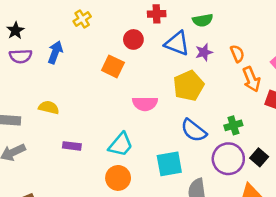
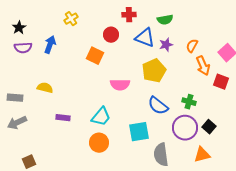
orange semicircle: (237, 54) -> (192, 46), turned -128
green cross: (233, 125) -> (189, 102), turned 32

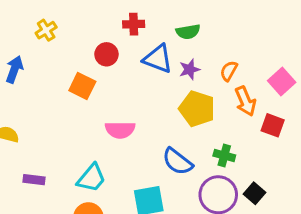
yellow pentagon: (154, 71) -> (197, 109), moved, turned -30

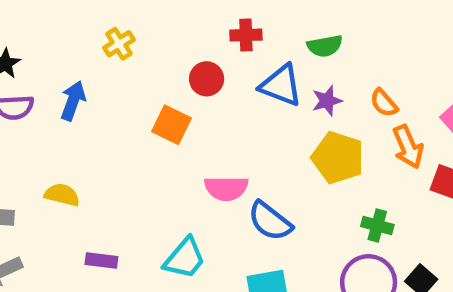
orange semicircle: (229, 71) -> (384, 103), turned -70
blue semicircle: (177, 162) -> (270, 221), moved

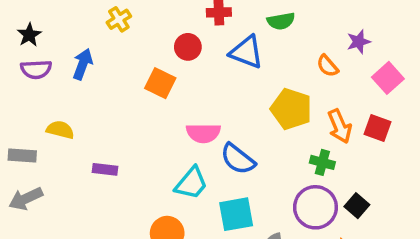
purple star: (327, 101) -> (359, 42), moved
orange arrow: (408, 147) -> (340, 126), moved
yellow semicircle: (62, 195) -> (60, 130), moved
cyan trapezoid: (185, 258) -> (191, 183), moved
purple rectangle: (101, 261) -> (105, 169), moved

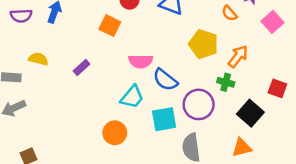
orange arrow: (340, 126) -> (238, 56), turned -120
red square: (378, 128) -> (277, 88), moved
purple rectangle: (105, 169) -> (82, 67), moved, turned -49
black square: (357, 206) -> (250, 113), size x1.5
purple circle: (315, 207) -> (199, 104), moved

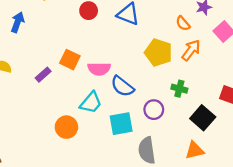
orange square: (110, 26) -> (70, 60), moved
orange arrow: (238, 56) -> (191, 50), moved
purple circle: (199, 104) -> (154, 110), size x0.7
orange circle: (115, 133) -> (66, 127), moved

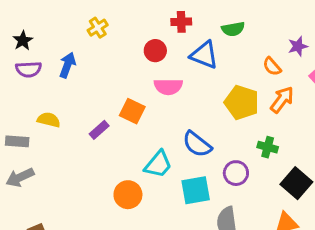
pink semicircle: (99, 69) -> (168, 87), moved

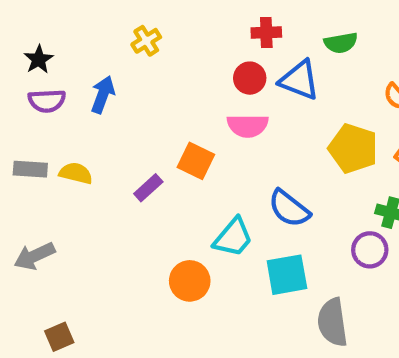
red circle: (155, 51) -> (250, 78), moved
gray rectangle: (17, 141) -> (30, 169), moved
purple circle: (236, 173) -> (370, 250), moved

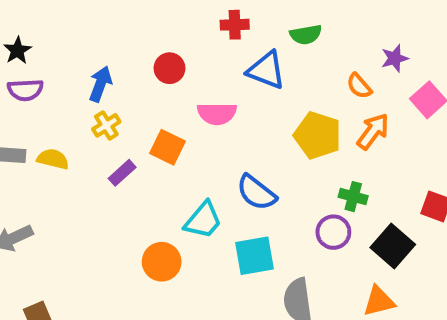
yellow cross: (146, 41) -> (106, 125), moved
red circle: (250, 78) -> (170, 68), moved
blue arrow: (103, 95) -> (100, 84), moved

